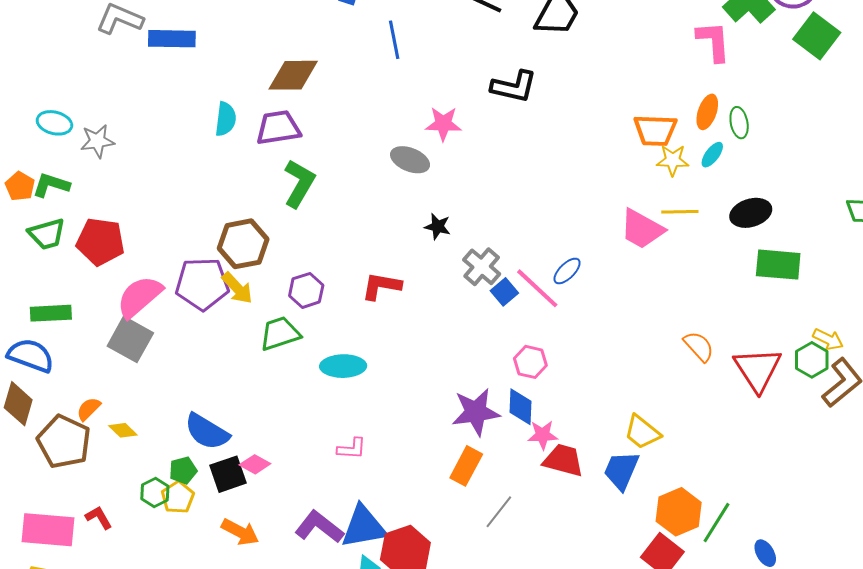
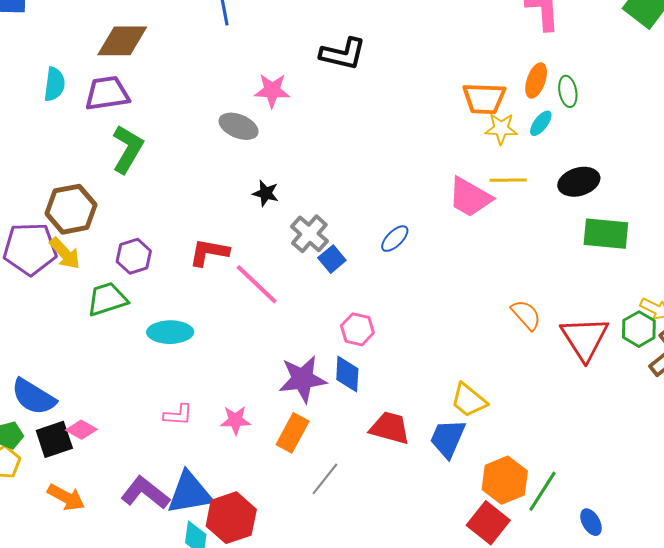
pink line: (537, 288) -> (257, 284), moved
pink star: (543, 435) -> (235, 420), moved

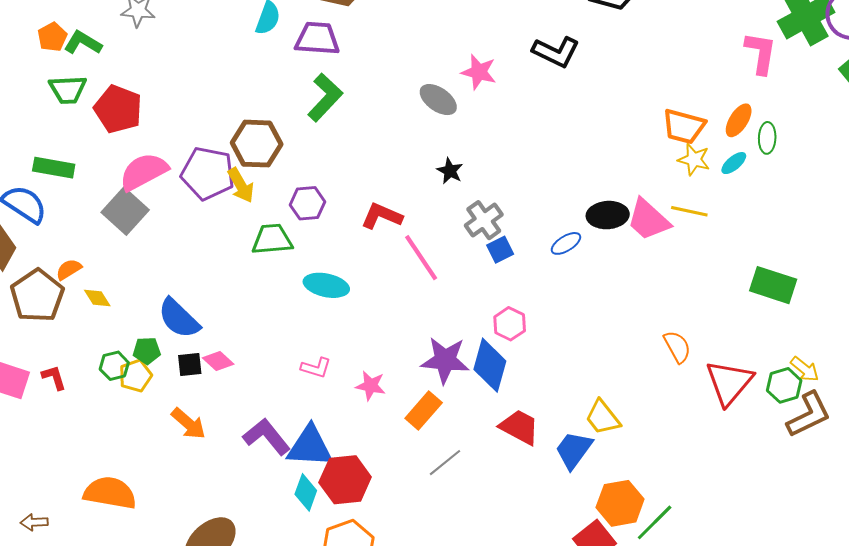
black ellipse: (579, 182) -> (608, 215), moved
blue diamond: (347, 374) -> (490, 365), size x1.4
black square: (54, 439) -> (190, 364), size x0.7

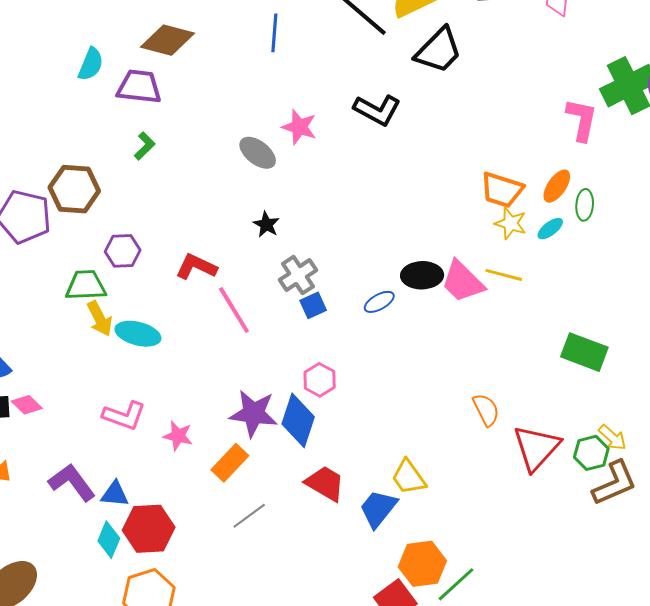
green L-shape: (325, 97) -> (145, 146), size x0.6
yellow arrow: (241, 185) -> (100, 319), moved
pink L-shape: (316, 368) -> (124, 416), size x1.4
blue triangle: (310, 446) -> (115, 494), size x0.6

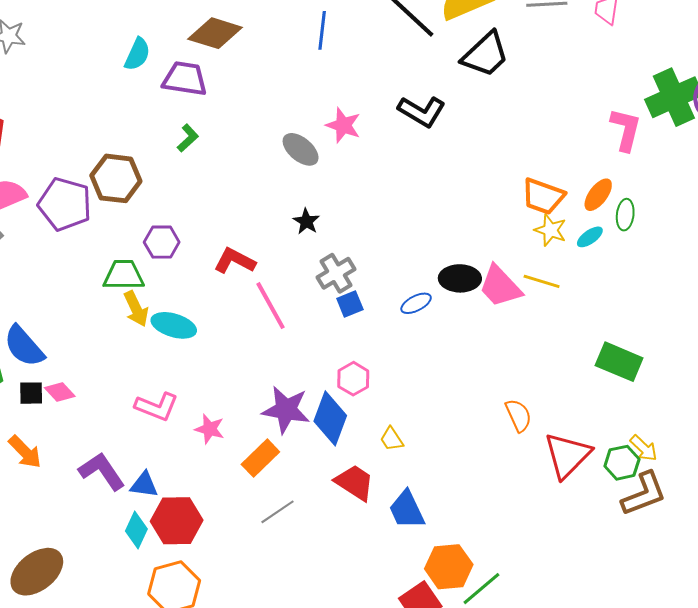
yellow trapezoid: (409, 477) -> (392, 439), moved, size x0.7
blue trapezoid: (378, 509) -> (407, 510), turned -66

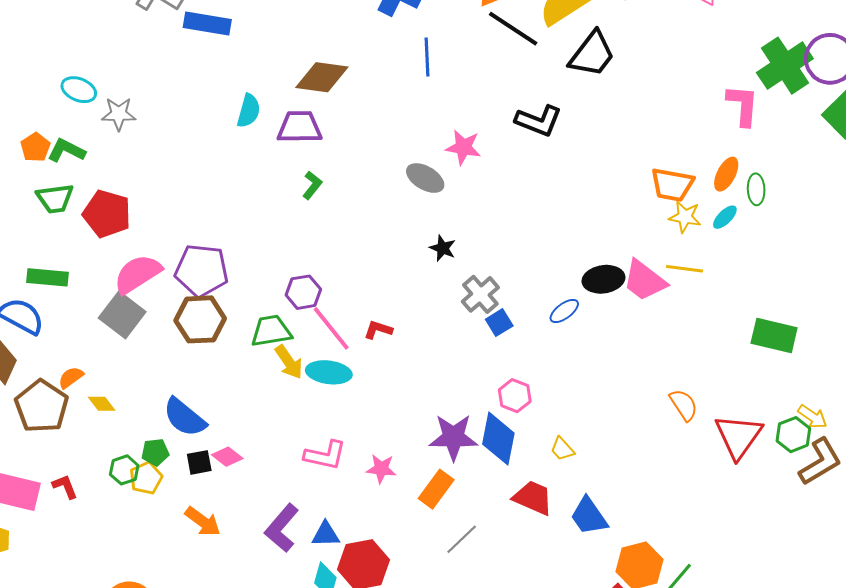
brown hexagon: (116, 178) -> (200, 319), moved
red L-shape: (235, 261) -> (378, 330), moved, size x0.7
pink line: (271, 306) -> (331, 328), moved
purple L-shape: (102, 471) -> (282, 528), turned -96

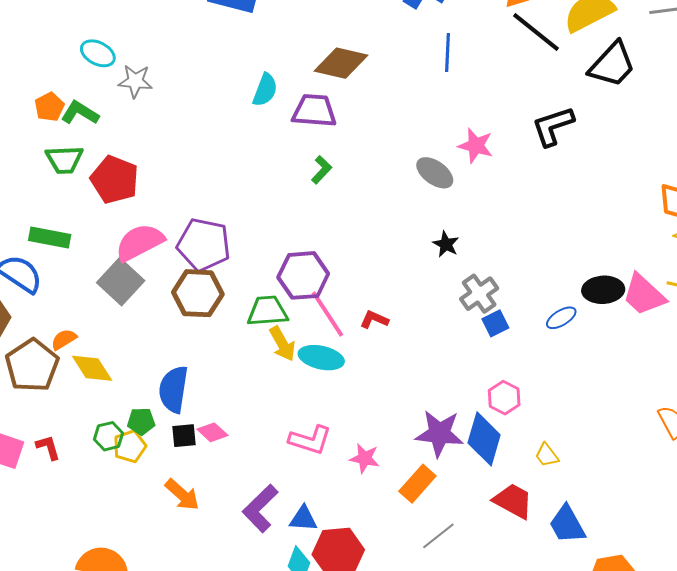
black L-shape: (539, 121) -> (553, 126), turned 135
purple hexagon: (303, 292) -> (303, 275), size x1.4
yellow diamond: (102, 404) -> (92, 368), size x1.5
blue semicircle: (185, 417) -> (173, 389), turned 54

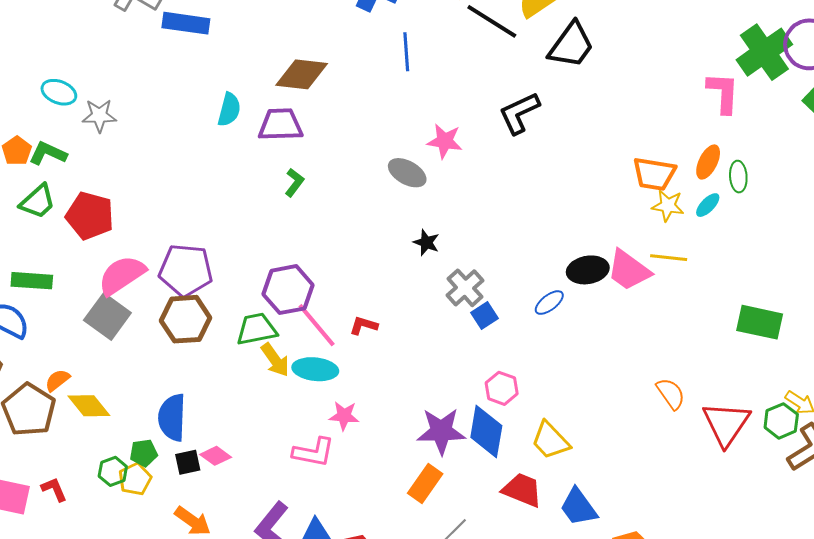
green trapezoid: (64, 160) -> (38, 202), turned -33
yellow trapezoid: (547, 455) -> (550, 441), size x1.6
pink star: (365, 458) -> (344, 416), moved

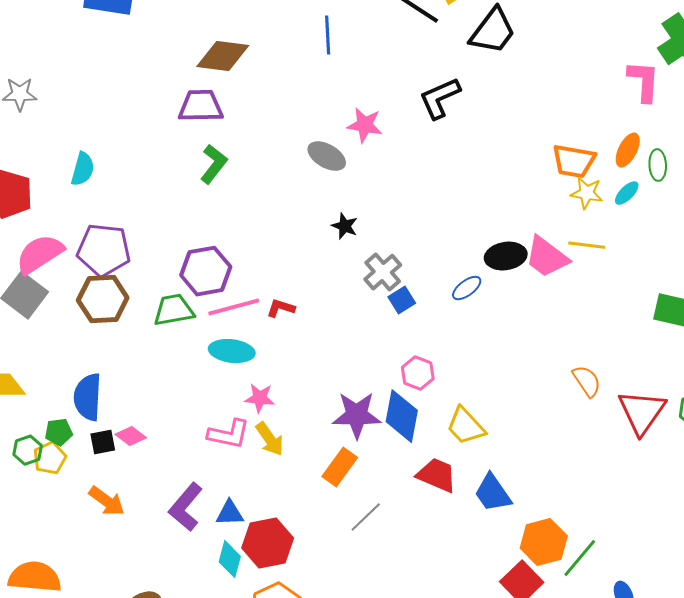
cyan semicircle: (229, 110) -> (83, 169), moved
green L-shape: (294, 183) -> (214, 164), size x1.4
pink line: (317, 325) -> (234, 307), turned -66
yellow arrow: (275, 360) -> (270, 439), moved

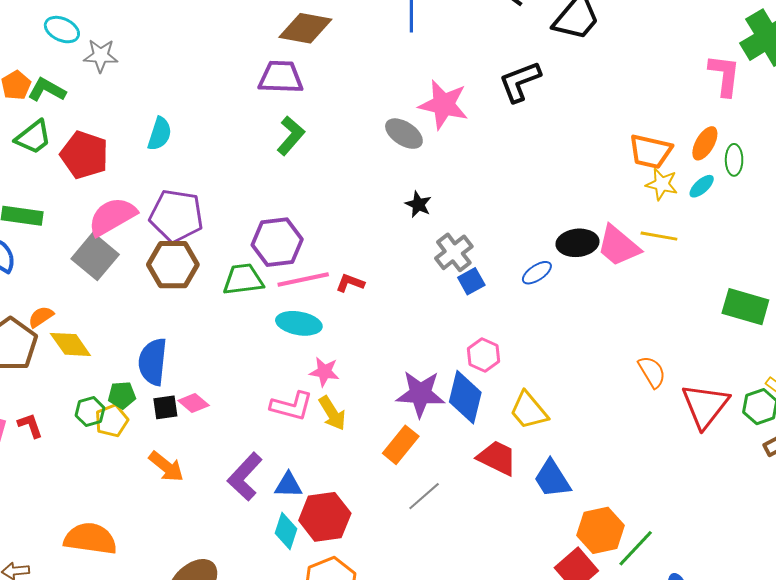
pink star: (365, 125) -> (444, 105), size x1.4

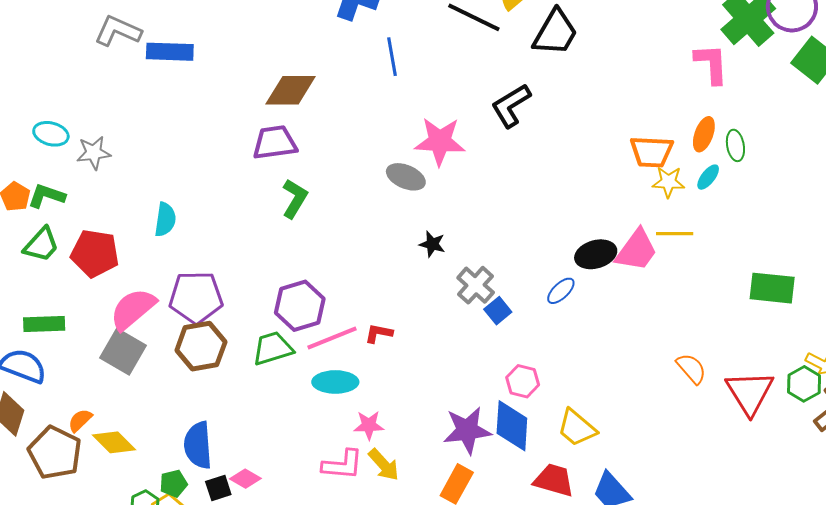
pink trapezoid: (618, 246) -> (637, 250), turned -84

